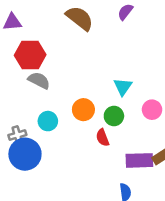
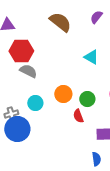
cyan triangle: (123, 87) -> (91, 57), moved, turned -35

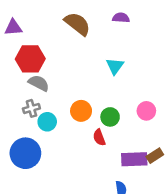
purple semicircle: (96, 17) -> (121, 18), turned 56
cyan triangle: (91, 57) -> (115, 66), turned 35
gray cross: (11, 114) -> (31, 108), moved

